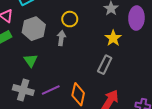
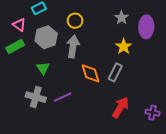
yellow circle: (70, 19) -> (75, 21), moved
gray arrow: (61, 38) -> (73, 46), size x1.5
orange diamond: (78, 94) -> (91, 73), moved, turned -30

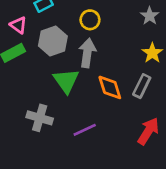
green triangle: (43, 68) -> (66, 81), moved, size x1.5
purple line: (63, 97) -> (85, 130), moved

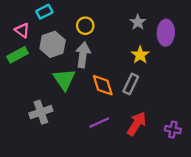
gray cross: (40, 118) -> (41, 112), turned -35
purple line: (85, 130) -> (99, 123), moved

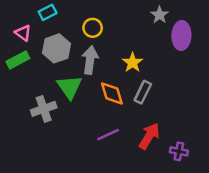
gray star: (138, 22) -> (160, 15), moved
yellow star: (140, 55) -> (133, 63), moved
gray cross: (41, 112) -> (44, 109), moved
purple cross: (173, 130) -> (179, 151), moved

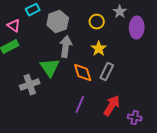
yellow circle: (93, 28) -> (97, 22), moved
gray hexagon: (57, 48) -> (58, 22), moved
purple line: (108, 135) -> (80, 105), turned -42

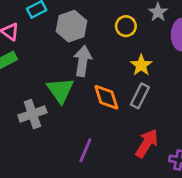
yellow star: (99, 49) -> (141, 65), moved
purple line: (80, 105) -> (85, 150), moved

